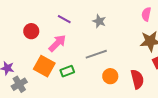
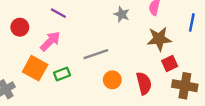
gray star: (99, 21) -> (122, 14), moved

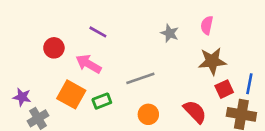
blue line: (192, 23) -> (249, 84), moved
pink arrow: (50, 41) -> (89, 64), turned -105
orange circle: (112, 80) -> (148, 114), moved
red semicircle: (144, 83) -> (195, 112), turned -30

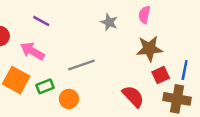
orange circle: (148, 114) -> (69, 99), moved

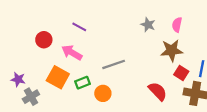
pink semicircle: (144, 15) -> (177, 25), moved
gray star: (109, 22) -> (148, 25), moved
red square: (161, 75) -> (181, 73), turned -32

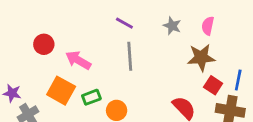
purple line: (79, 27) -> (124, 23), moved
gray line: (114, 64) -> (130, 56), moved, turned -75

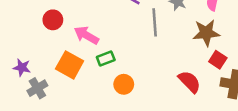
gray line: (130, 56) -> (155, 22), moved
green rectangle: (91, 97) -> (106, 59), moved

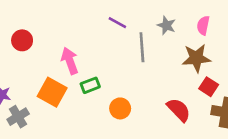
red circle: (53, 20) -> (22, 40), moved
pink arrow: (86, 35) -> (70, 61), turned 40
orange circle: (124, 84) -> (120, 108), moved

